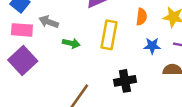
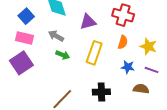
gray arrow: (49, 22) -> (56, 36), moved

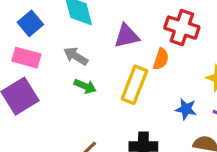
orange semicircle: (123, 42) -> (161, 59), moved

